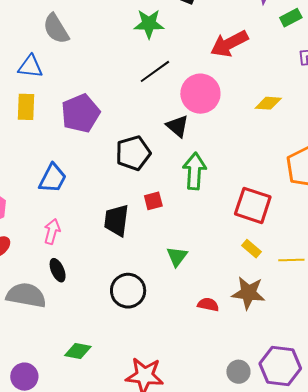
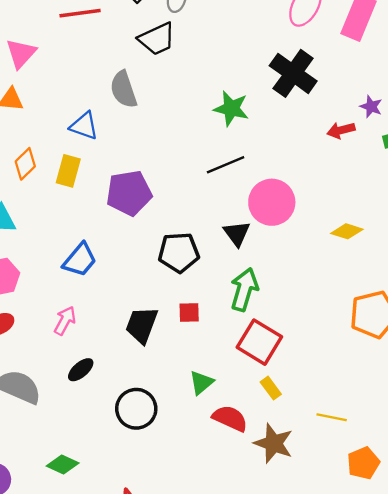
red arrow: (229, 44) -> (341, 130), moved, size x0.6
red square: (253, 205) -> (259, 342), moved
yellow rectangle: (252, 249) -> (271, 388), moved
black ellipse: (58, 270) -> (81, 370), moved, turned 60
red semicircle: (208, 305) -> (230, 418), moved, size x1.4

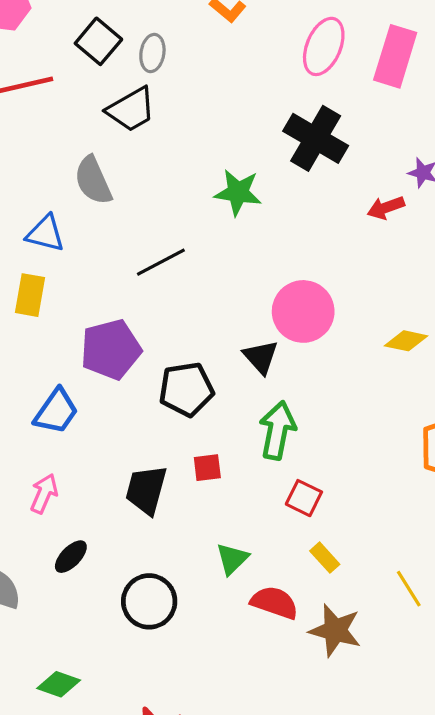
black line: (226, 165) -> (161, 262), moved
purple pentagon: (129, 193) -> (111, 349), moved
red square: (259, 342) -> (304, 498), size x0.6
yellow line: (332, 417) -> (409, 589), turned 52

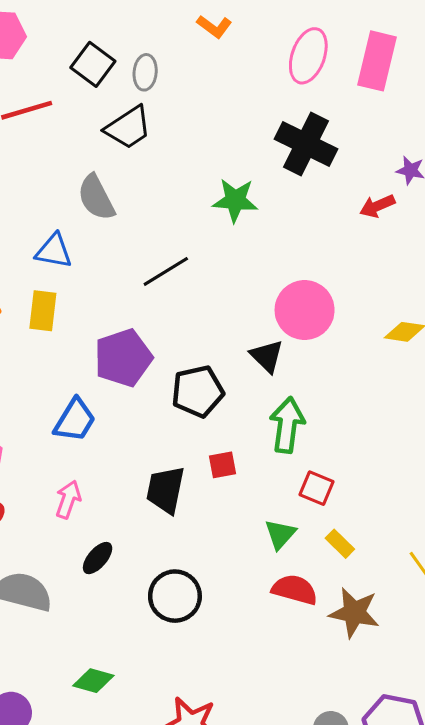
green triangle: (232, 559) -> (280, 534), moved

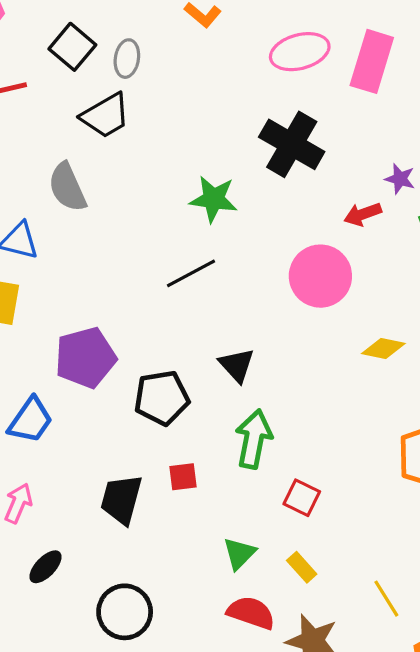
pink ellipse: (308, 56) -> (300, 52), turned 52
black line: (166, 271) -> (191, 273), moved
pink circle: (305, 310) -> (320, 276), moved
red square: (316, 488) -> (302, 498), moved

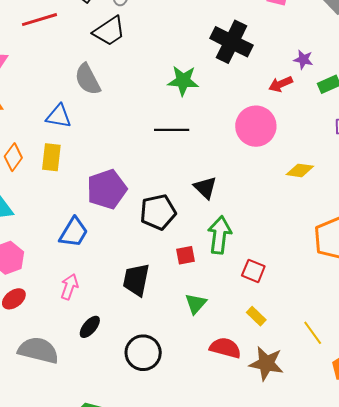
black line: (191, 273) -> (172, 130), turned 32
red square: (183, 477) -> (186, 255), moved
green triangle: (239, 553) -> (196, 304), moved

